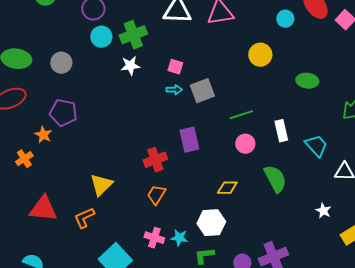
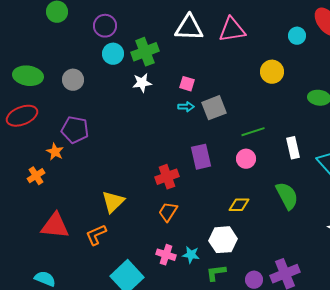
pink circle: (245, 144) -> (246, 159), moved

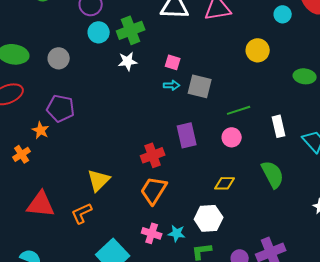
gray square: (214, 108) -> (200, 86), turned 35
orange trapezoid: (168, 212) -> (154, 190), size x1.4

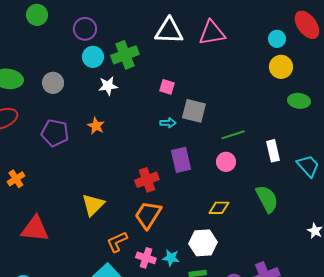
yellow circle: (258, 50) -> (281, 67), moved
white star: (128, 61) -> (108, 86), moved
cyan arrow: (172, 85) -> (168, 123), moved
orange star: (41, 130) -> (96, 126), moved
orange L-shape: (82, 213) -> (117, 242), moved

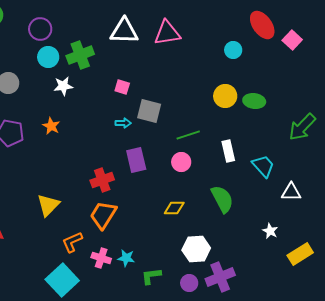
cyan circle: (277, 39) -> (233, 50), moved
yellow circle: (281, 67) -> (225, 96), moved
white hexagon: (203, 243) -> (196, 249), moved

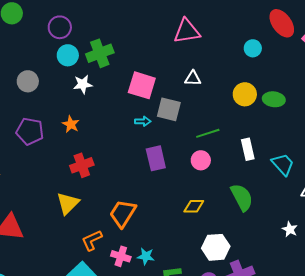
white triangle: (124, 31) -> (193, 78), moved, size x0.6
pink square: (122, 87) -> (142, 85), size x1.8
red cross: (102, 180) -> (82, 165), moved

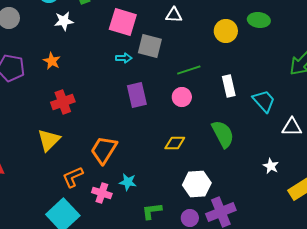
green ellipse: (274, 99) -> (259, 20), moved
cyan star: (146, 256) -> (128, 182), moved

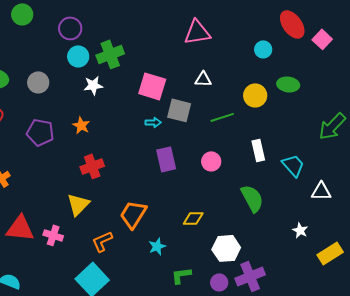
green line: (189, 70) -> (222, 117), moved
yellow diamond: (175, 143) -> (193, 218), moved
cyan star: (128, 182) -> (157, 246), turned -30
pink cross: (102, 193) -> (53, 235), moved

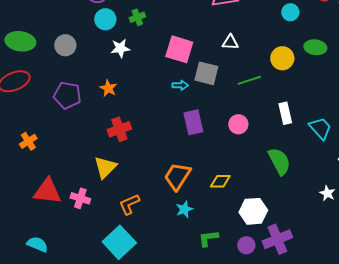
green cross: (110, 54) -> (137, 17), size x0.6
orange trapezoid: (133, 214) -> (177, 176), moved

